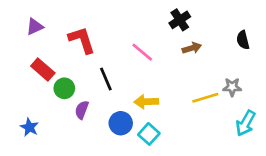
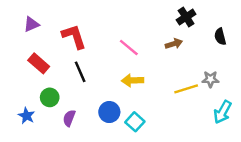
black cross: (180, 20) -> (186, 17), moved
black line: (106, 79) -> (80, 72), moved
green circle: (64, 88) -> (50, 97), moved
yellow arrow: (146, 102) -> (132, 80), moved
purple semicircle: (82, 110) -> (69, 118), moved

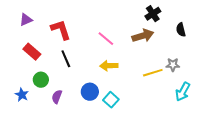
brown arrow: (174, 44) -> (143, 36), size x1.5

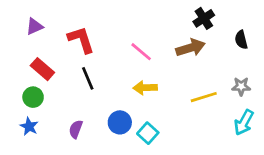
gray star: (173, 65) -> (241, 86), moved
green circle: (41, 80) -> (33, 97), moved

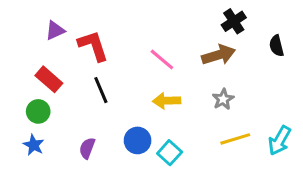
purple triangle: (34, 26) -> (55, 30), moved
gray star: (241, 86) -> (223, 99), moved, turned -30
yellow line: (204, 97) -> (235, 139), moved

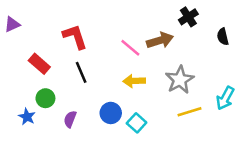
purple triangle: (55, 30) -> (12, 24), moved
brown arrow: (218, 55) -> (160, 40), moved
gray star: (223, 99) -> (180, 80), size x1.6
green circle: (38, 111) -> (45, 98), moved
cyan arrow: (280, 140) -> (225, 98), moved

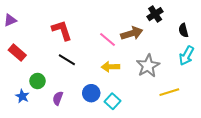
red rectangle: (39, 64) -> (17, 53), moved
black line: (81, 72) -> (67, 60), turned -36
cyan arrow: (225, 98) -> (187, 56), moved
yellow line: (190, 112) -> (169, 92), moved

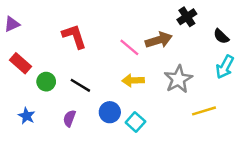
black semicircle: (183, 30) -> (221, 36), turned -32
black line: (67, 60) -> (80, 85), moved
green circle: (37, 81) -> (46, 82), moved

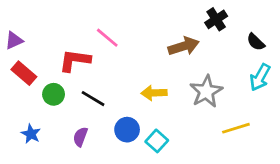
purple triangle: (12, 24) -> (14, 41), moved
red L-shape: (74, 36) -> (75, 60), moved, turned -64
pink line: (129, 47) -> (107, 38), moved

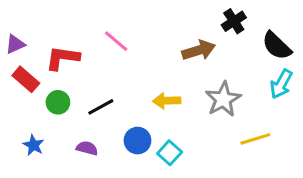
black semicircle: (256, 42) -> (277, 46), size x1.5
red L-shape: (75, 60) -> (63, 58), moved
black line: (93, 99) -> (101, 107), turned -60
purple semicircle: (80, 137) -> (87, 148), turned 84

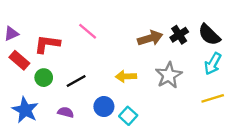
black cross: (234, 21) -> (179, 35), moved
yellow line: (255, 139) -> (213, 98), moved
blue star: (34, 145) -> (25, 110), size x1.6

